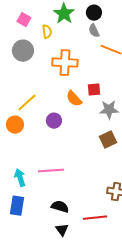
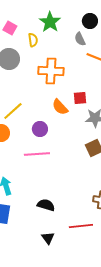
black circle: (94, 13) -> (90, 21), moved
pink line: (51, 171) -> (37, 154), moved
black semicircle: (60, 207) -> (46, 205), moved

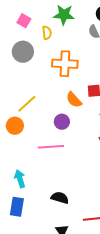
green star: (50, 22) -> (64, 15), turned -30
purple circle: (40, 129) -> (62, 122), moved

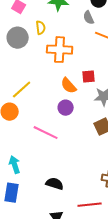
yellow semicircle: (47, 33) -> (41, 28), moved
purple circle: (62, 122) -> (66, 108), moved
pink line: (51, 147) -> (46, 133), turned 30

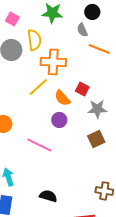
yellow semicircle: (41, 28) -> (34, 40), size x1.5
red square: (89, 77) -> (82, 89), turned 32
yellow line: (22, 90) -> (38, 87), moved

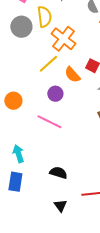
orange cross: (53, 62) -> (63, 39), turned 35
purple circle: (59, 120) -> (55, 94), moved

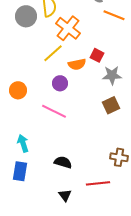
orange semicircle: (72, 75) -> (77, 64), turned -60

